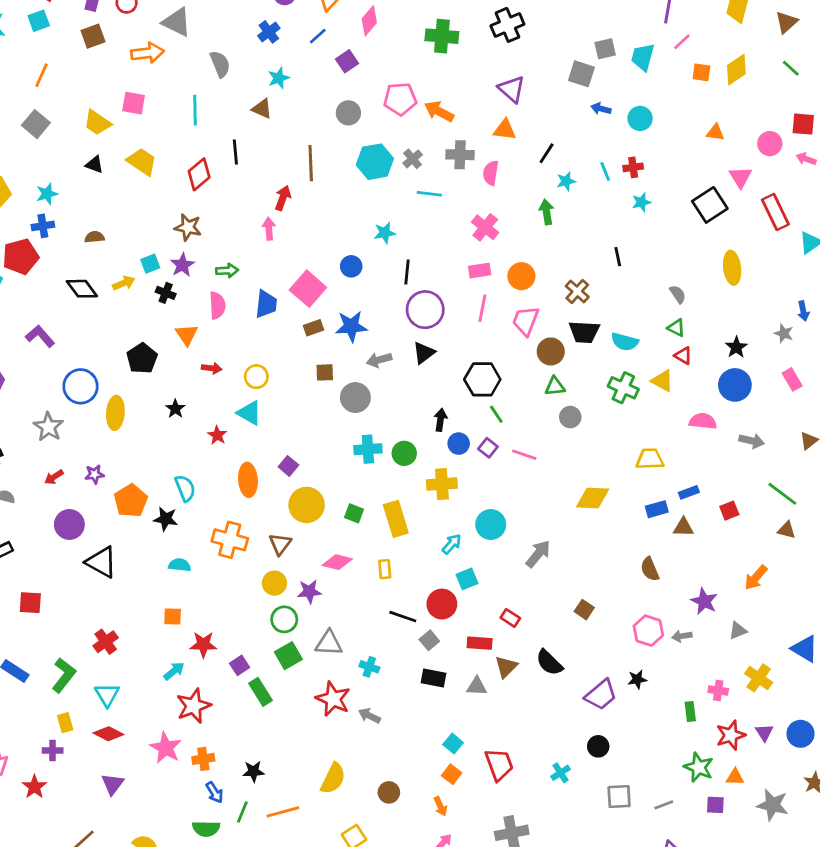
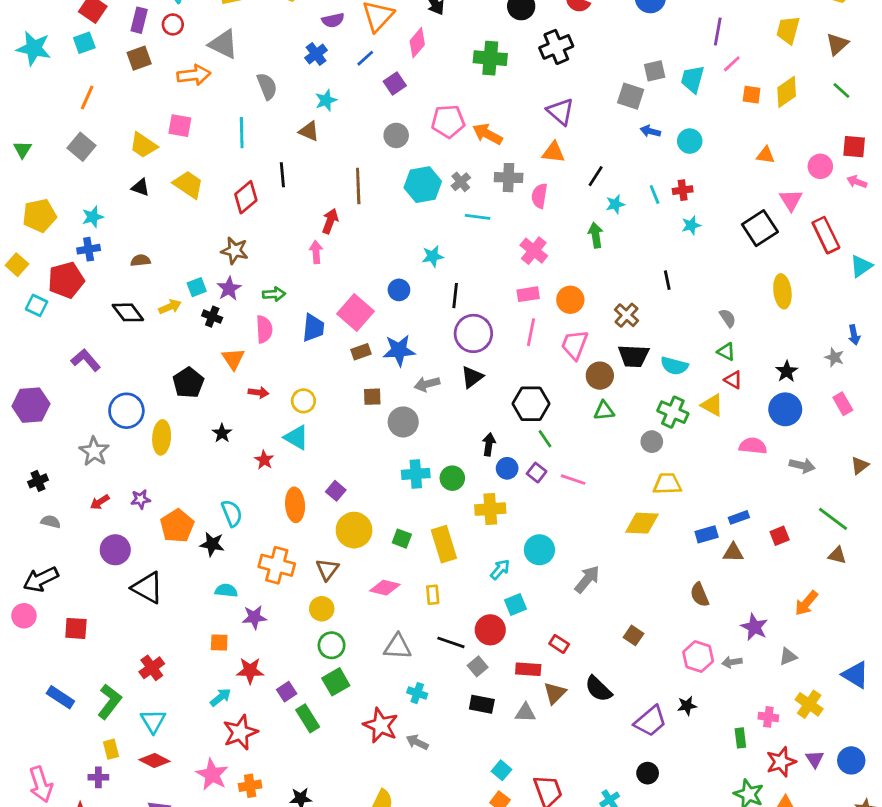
gray circle: (570, 417) -> (652, 442), moved
yellow trapezoid: (650, 459) -> (667, 484), moved
purple star: (309, 591) -> (254, 617), moved
gray triangle: (329, 643) -> (398, 647), moved

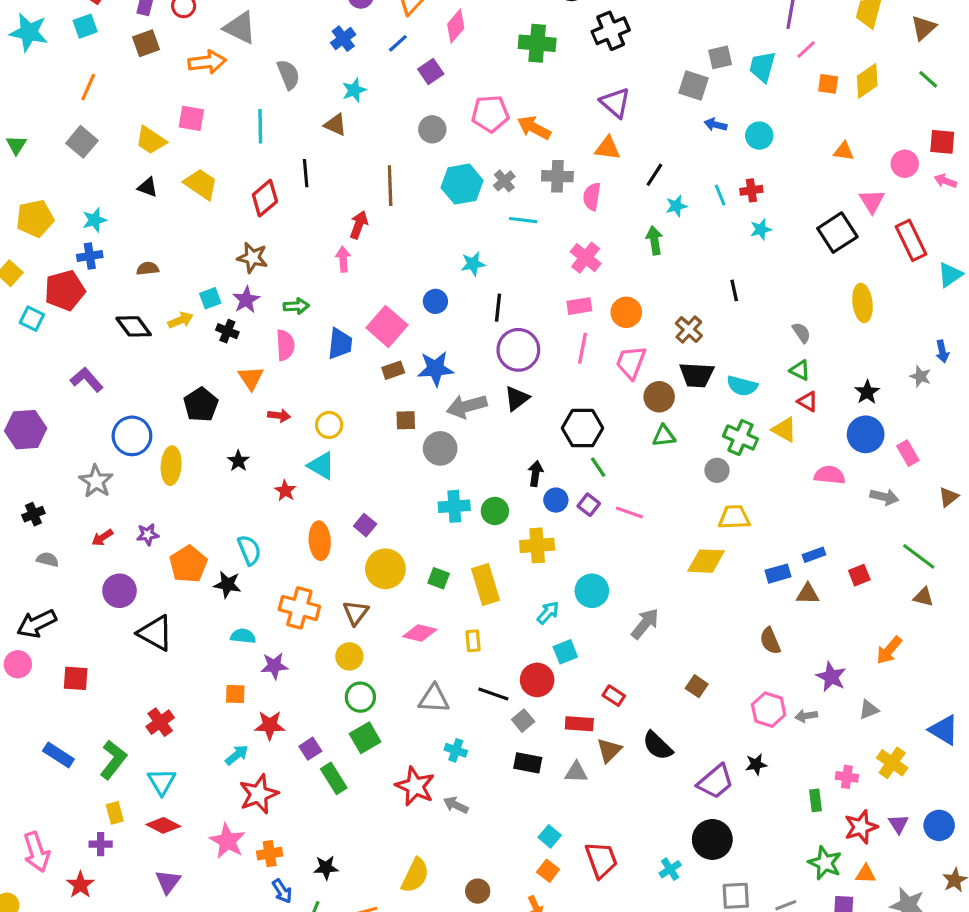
gray arrow: (427, 384) -> (467, 406), size x1.4
pink rectangle: (843, 404) -> (908, 453), moved
black circle: (648, 773) -> (712, 839), size x1.6

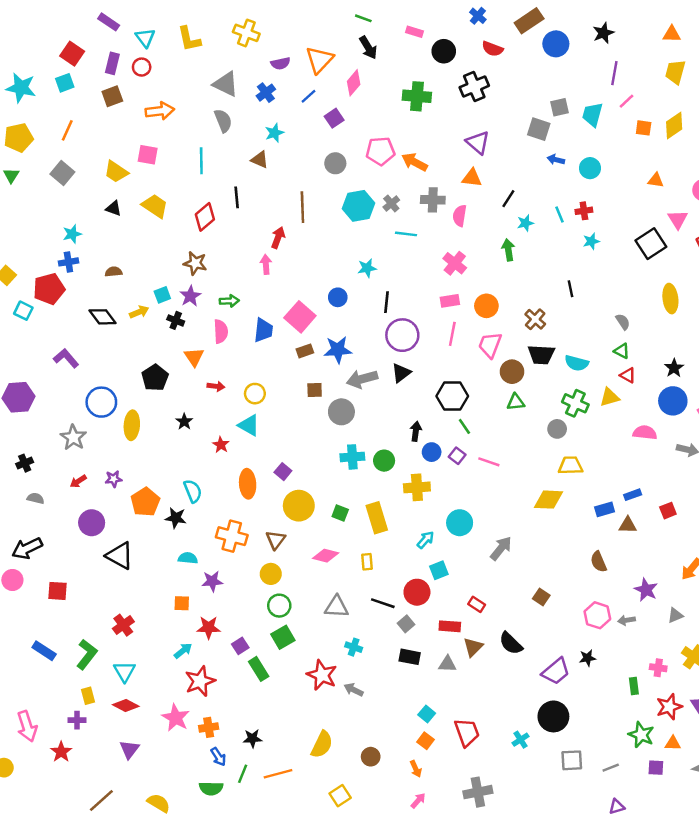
gray triangle: (240, 28) -> (226, 84), moved
yellow pentagon: (35, 218) -> (19, 138), moved
yellow triangle: (784, 430) -> (609, 397), turned -45

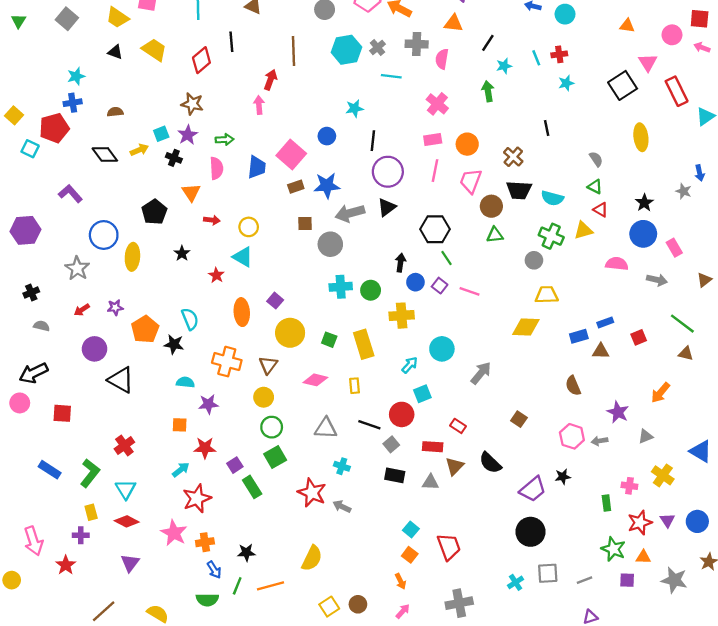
cyan cross: (521, 740) -> (516, 582), moved
brown circle: (371, 757) -> (358, 604), moved

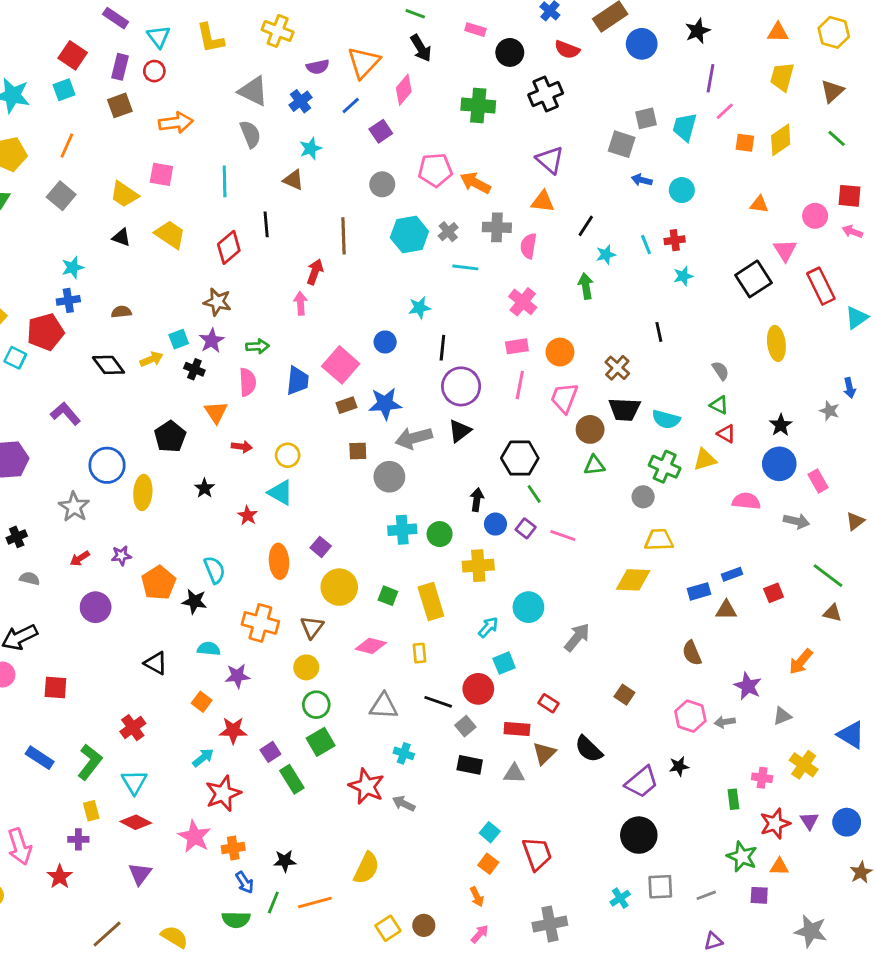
black triangle: (121, 380) -> (156, 663), moved, size x0.7
orange square: (180, 425) -> (202, 702), turned 35
gray star: (674, 580) -> (811, 931), moved

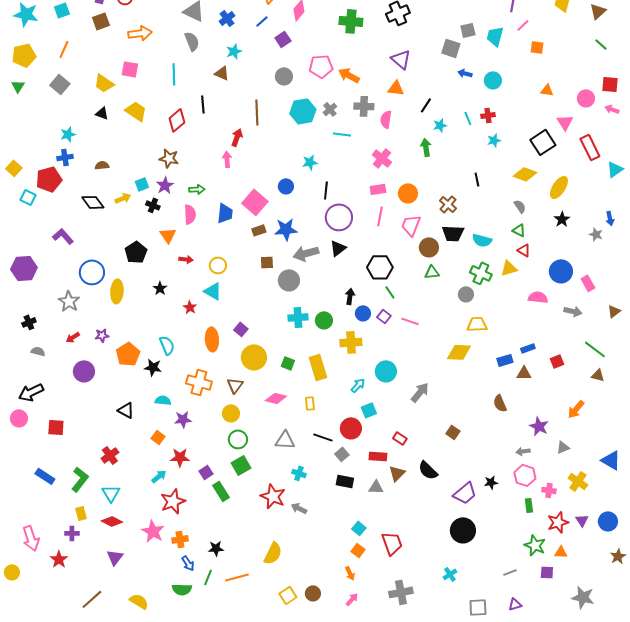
yellow diamond: (781, 140) -> (525, 174), moved, turned 55
yellow ellipse: (776, 343) -> (559, 187), turned 40
black star: (781, 425) -> (562, 219), moved
pink hexagon: (690, 716) -> (525, 475), moved
gray square: (660, 887) -> (478, 607), moved

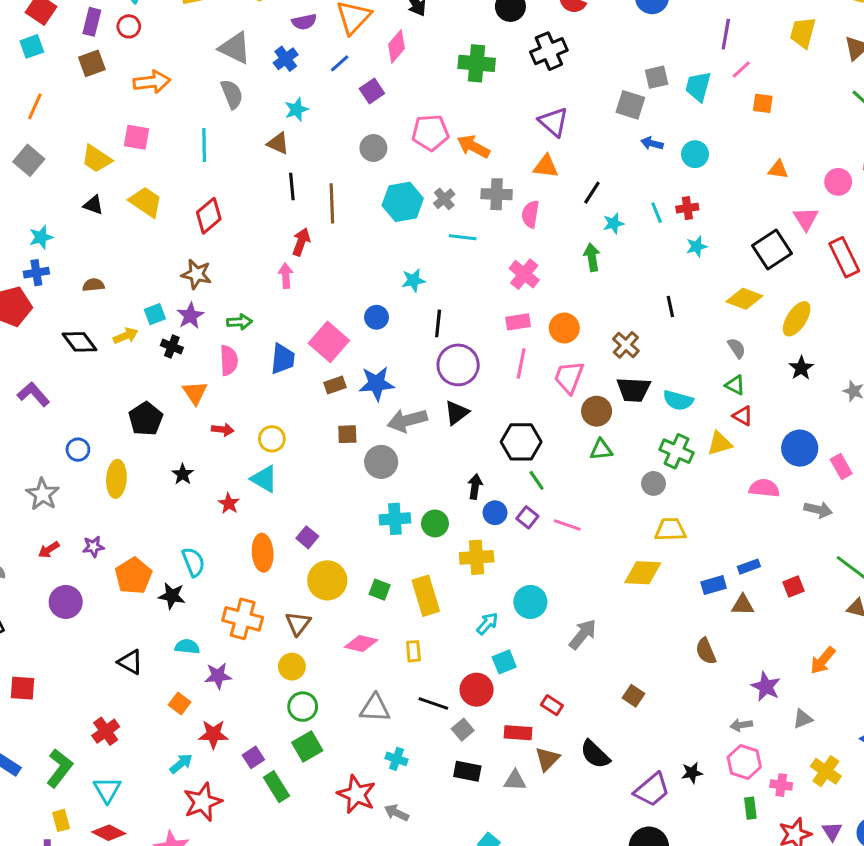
black line: (203, 104) -> (292, 186), moved
blue circle: (92, 272) -> (78, 450), size x0.6

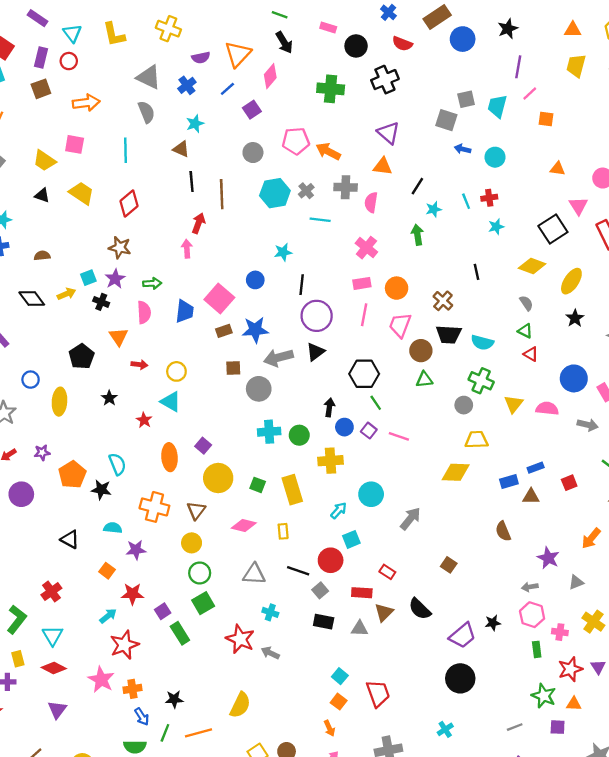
yellow triangle: (720, 443) -> (514, 404), moved, turned -36

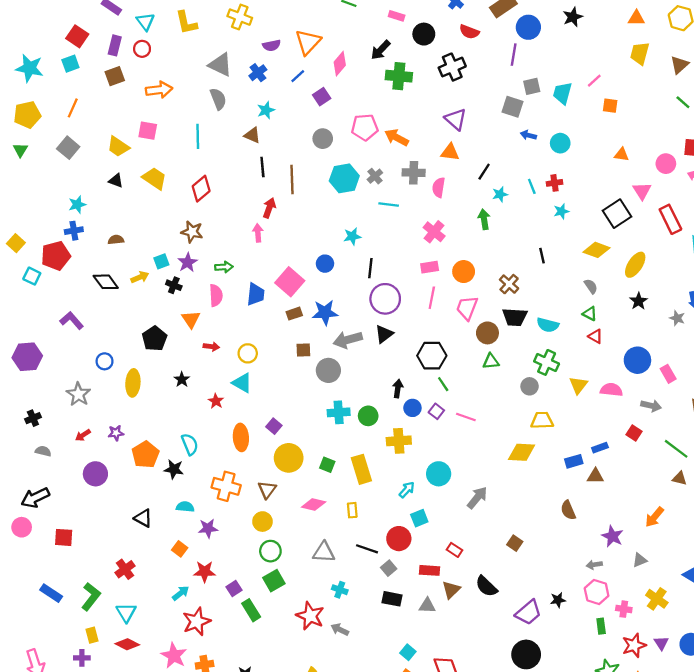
black arrow: (284, 43) -> (381, 50), moved, turned 75
purple line: (518, 67) -> (514, 55), moved
red square: (569, 483) -> (634, 433), moved, turned -35

